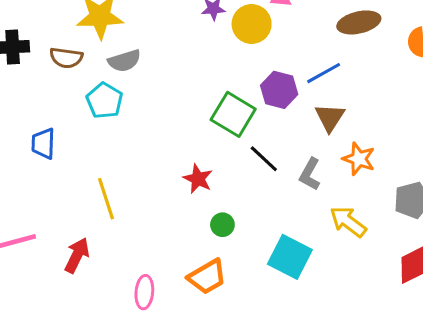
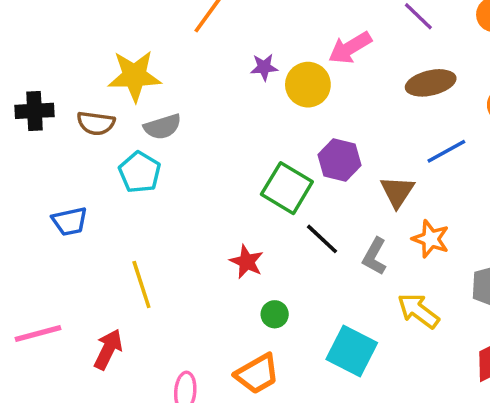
blue line: (324, 73) -> (446, 151), moved
blue trapezoid: (43, 144) -> (70, 221), turned -104

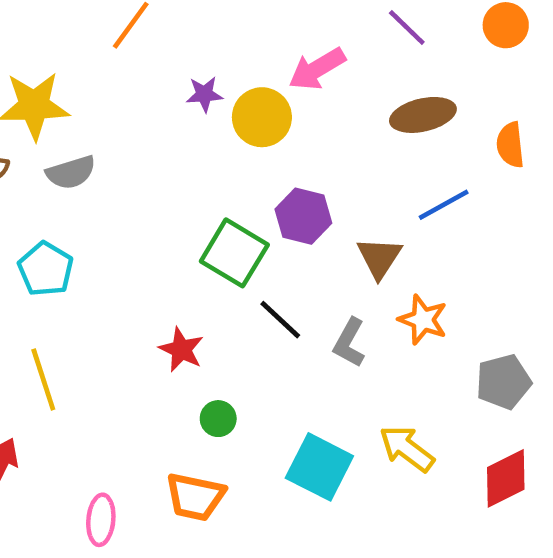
cyan pentagon: (140, 172) -> (46, 269), moved
yellow arrow: (418, 311) -> (407, 449), moved
orange trapezoid: (257, 374) -> (195, 497), turned 42

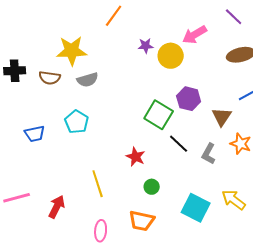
yellow line: (43, 379) -> (98, 184), moved

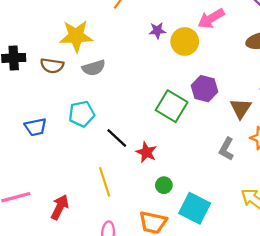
cyan pentagon: (77, 122) -> (82, 114), turned 30
black line: (179, 144) -> (117, 138), moved
cyan square: (196, 208) -> (195, 208), moved

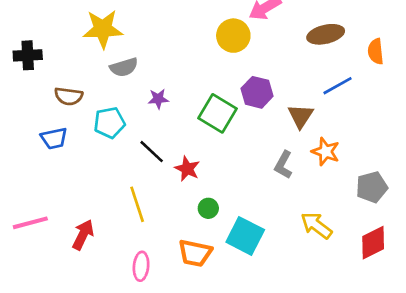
purple star: (157, 31) -> (158, 99), moved
brown semicircle: (52, 66) -> (69, 96), moved

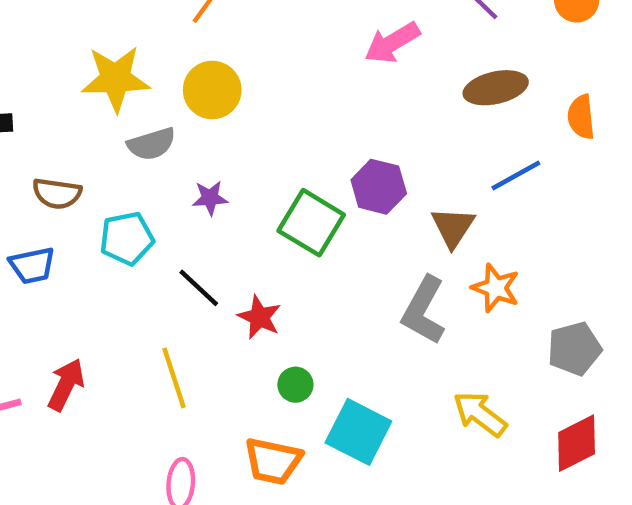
yellow circle: (233, 36) -> (212, 90), moved
gray L-shape: (283, 165) -> (424, 310), size x1.4
red arrow: (83, 235) -> (66, 385), moved

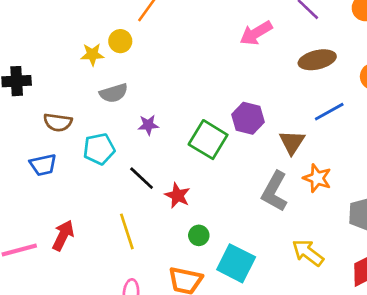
yellow star: (115, 79) -> (92, 54), size x0.6
yellow circle: (212, 90) -> (120, 41), moved, size x0.7

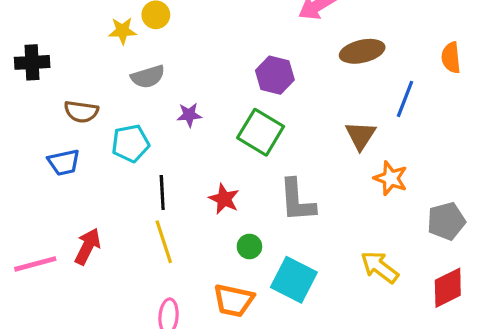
brown ellipse: (317, 60) -> (362, 51), moved
blue line: (329, 112) -> (405, 99), turned -40
purple hexagon: (248, 118) -> (275, 75), moved
black line: (142, 178) -> (162, 193), moved, turned 44
gray L-shape: (275, 191) -> (297, 200), moved, turned -33

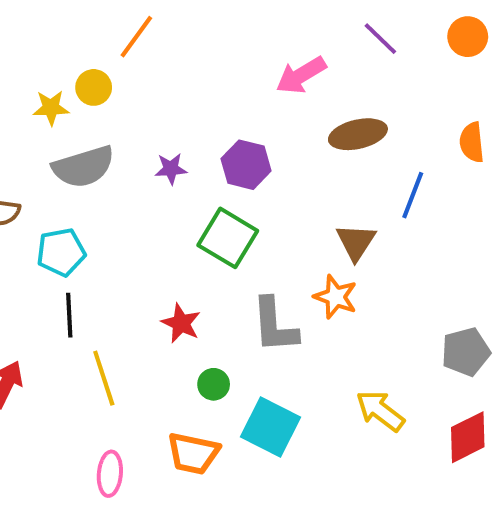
gray semicircle: (148, 77) -> (83, 167), size x1.4
purple star: (189, 115) -> (171, 169), moved
orange star: (391, 178) -> (336, 297), moved
black line: (162, 193) -> (69, 315), moved

